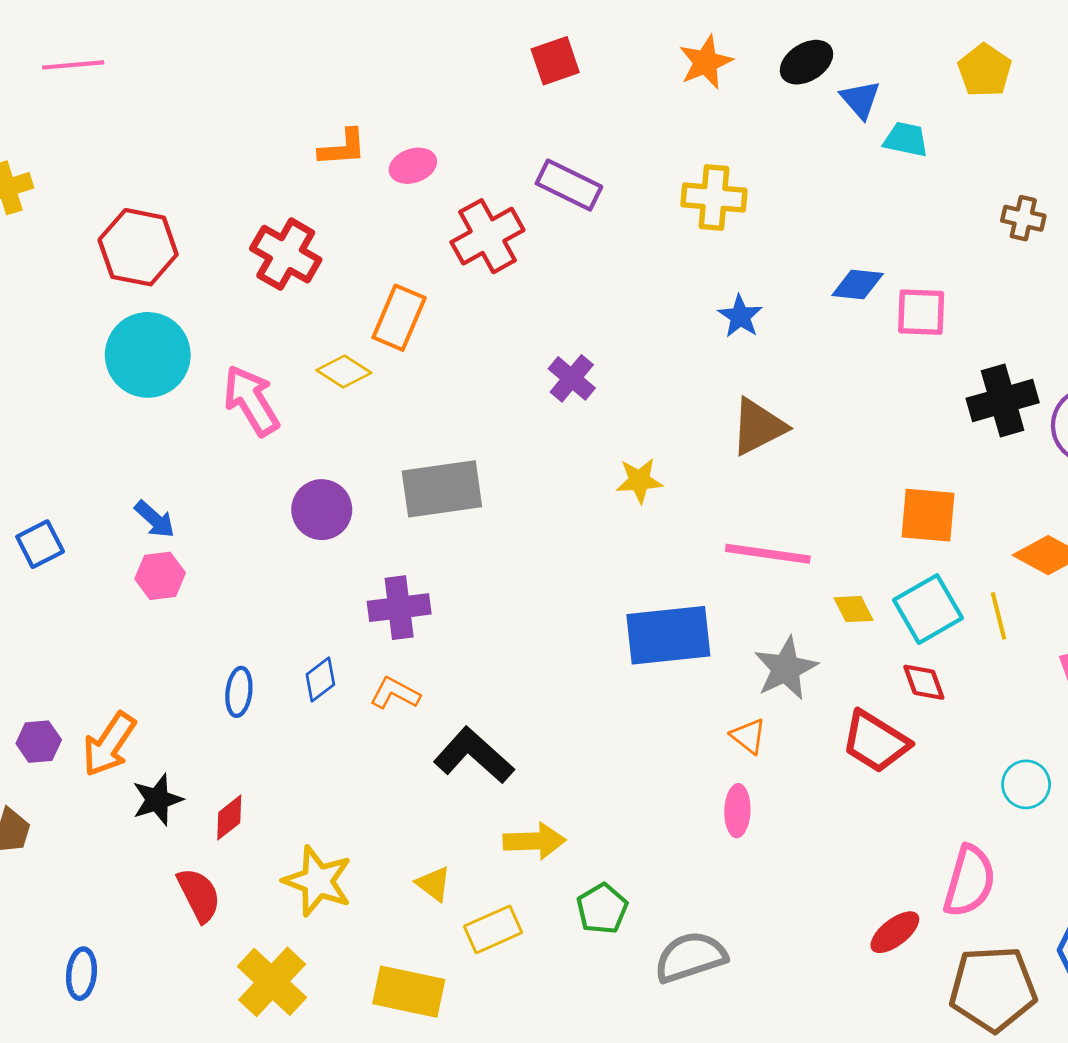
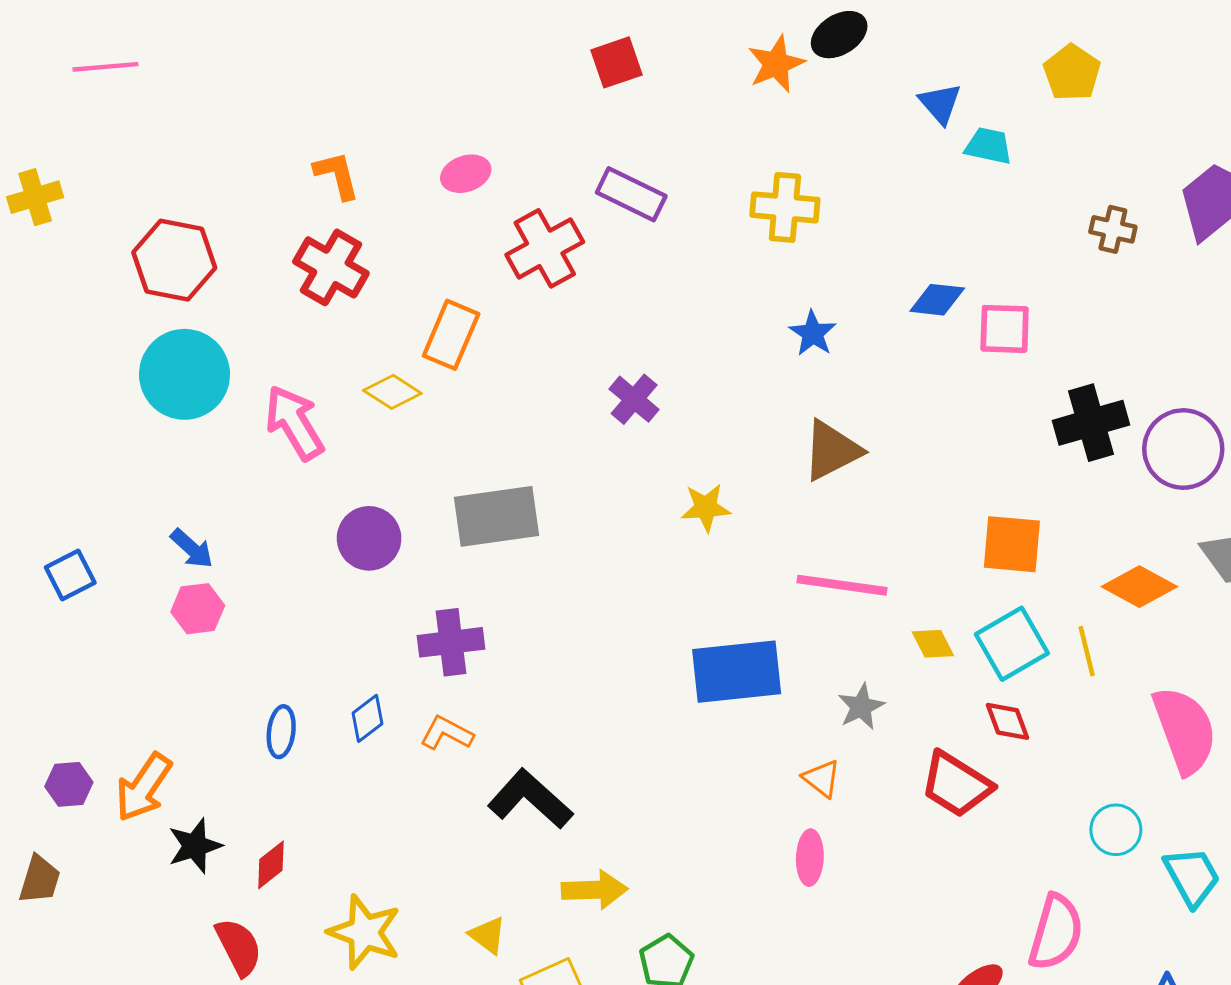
black ellipse: (806, 62) -> (839, 35), moved
orange L-shape: (342, 148) -> (337, 175), moved, turned -100
gray star: (786, 668) -> (861, 707), size x0.7

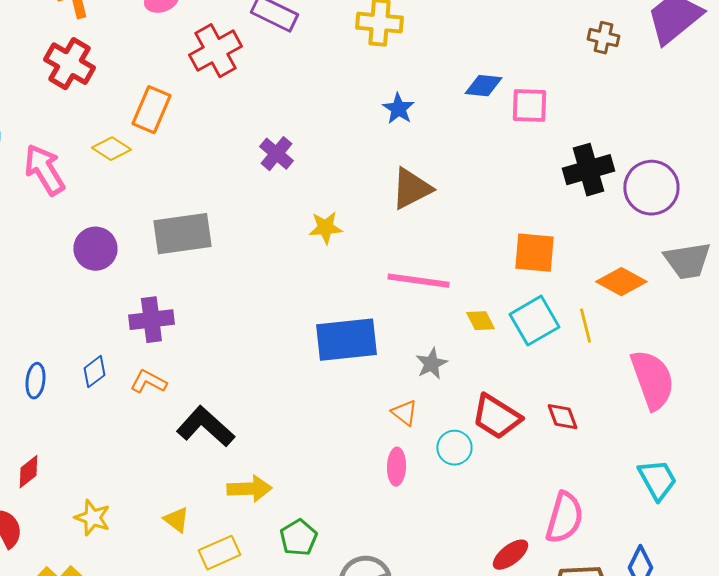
red diamond: (1008, 721) -> (562, 417), moved
cyan circle: (1116, 830) -> (454, 448), moved
yellow star: (365, 932) -> (92, 518), size x0.7

